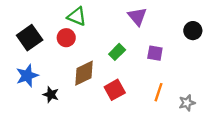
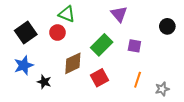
green rectangle: (117, 52) -> (102, 45), size x1.5

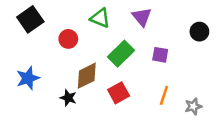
green triangle: (67, 14) -> (100, 18), moved
black square: (26, 33) -> (30, 19), moved
black star: (44, 82) -> (68, 98), moved

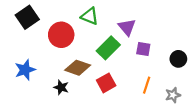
purple triangle: (142, 17) -> (127, 27), moved
black circle: (199, 32) -> (178, 59), moved
red circle: (68, 39) -> (61, 35), size x1.5
brown diamond: (87, 76) -> (78, 68), turned 45

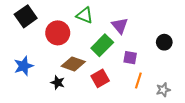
purple square: (143, 49) -> (130, 58), moved
black circle: (178, 59) -> (164, 42), moved

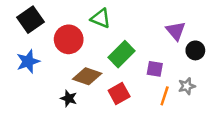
purple triangle: (120, 26) -> (176, 31), moved
blue star: (24, 66) -> (28, 62), moved
gray star: (163, 90) -> (187, 86), moved

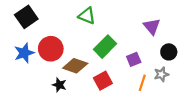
red circle: (69, 39) -> (51, 49), moved
black circle: (195, 50) -> (169, 52), moved
purple square: (155, 69) -> (134, 59), turned -32

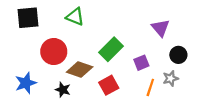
green triangle: (87, 16) -> (75, 17), moved
black square: (26, 17) -> (28, 18), turned 30
blue star: (24, 53) -> (26, 83), moved

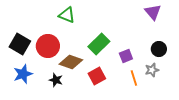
black square: (28, 18) -> (20, 44), moved, turned 35
purple triangle: (160, 28) -> (153, 12), moved
orange line: (150, 87) -> (134, 78), turned -35

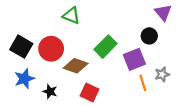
black circle: (159, 49) -> (149, 36), moved
purple square: (126, 56) -> (134, 59), size x1.5
red square: (97, 76) -> (90, 92), moved, turned -36
black star: (56, 80) -> (50, 91), moved

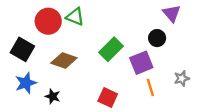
red circle: (51, 49) -> (48, 21), moved
brown diamond: (76, 66) -> (64, 60), moved
gray star: (162, 74) -> (182, 78), moved
red square: (90, 92) -> (108, 98), moved

